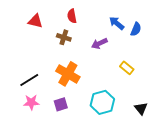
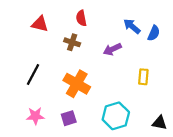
yellow rectangle: (127, 68) -> (143, 77), turned 56
black line: (29, 80) -> (33, 74), moved, turned -30
black triangle: (141, 108) -> (159, 123), turned -40

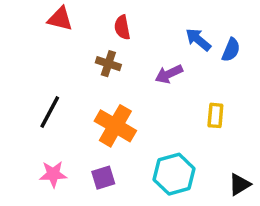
red triangle: (40, 24) -> (60, 19), moved
black triangle: (159, 123) -> (240, 184), turned -42

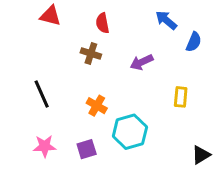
blue arrow: (198, 40) -> (166, 20), moved
black line: (50, 112) -> (42, 94), turned -52
orange cross: (115, 126) -> (97, 106), size x0.6
cyan hexagon: (174, 174) -> (130, 132), moved

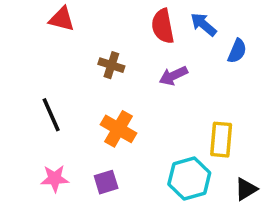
red semicircle: (102, 23) -> (163, 26), moved, size x1.4
yellow rectangle: (181, 97) -> (221, 140), moved, size x1.4
orange cross: (97, 106) -> (118, 129), size x1.4
cyan hexagon: (130, 132) -> (189, 178), moved

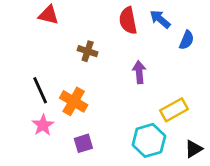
purple arrow: (173, 76) -> (139, 72), moved, turned 110
orange cross: (118, 129) -> (74, 101), moved
yellow rectangle: (221, 140) -> (174, 110), turned 56
pink star: (55, 178) -> (43, 125), moved, turned -30

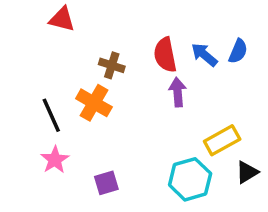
blue arrow: (160, 19) -> (204, 55), moved
red semicircle: (128, 21) -> (165, 55), moved
orange cross: (74, 101) -> (94, 103), moved
black triangle: (194, 149) -> (247, 172), moved

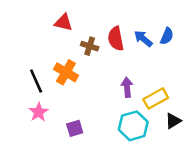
red triangle: (62, 19) -> (63, 22), moved
brown cross: (112, 65) -> (90, 46), moved
purple arrow: (178, 92) -> (127, 87), moved

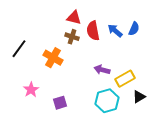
red triangle: (63, 22) -> (74, 18), moved
black line: (36, 81) -> (19, 49), moved, turned 60
purple arrow: (127, 87) -> (102, 70), turned -70

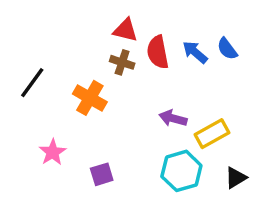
blue semicircle: (134, 29) -> (227, 49), turned 120
black triangle: (139, 97) -> (236, 178), moved

